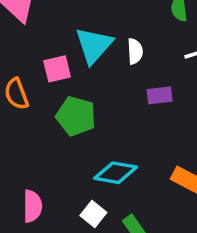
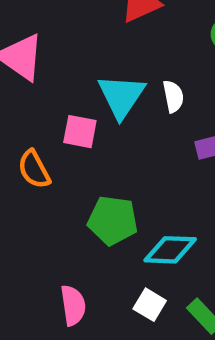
pink square: (57, 69) -> (80, 132), turned 32
green pentagon: (76, 116) -> (113, 220), moved

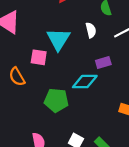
white semicircle: (173, 96) -> (91, 30), moved
cyan diamond: (170, 250) -> (85, 82), moved

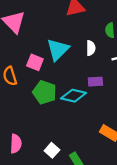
green pentagon: (56, 100) -> (45, 92), moved

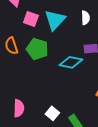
pink square: (35, 62) -> (31, 19), moved
green pentagon: (45, 92) -> (37, 49), moved

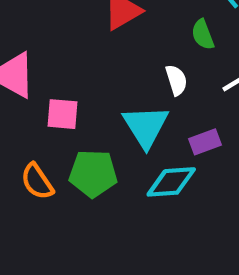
cyan triangle: (55, 20) -> (146, 126), moved

